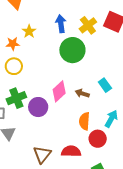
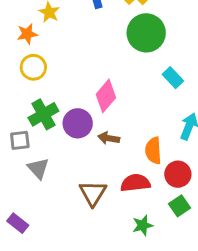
green circle: (72, 50) -> (146, 33), moved
brown arrow: (82, 93) -> (109, 138), moved
orange semicircle: (84, 121) -> (153, 151), moved
red circle: (98, 139) -> (178, 174), moved

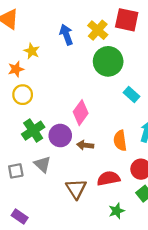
gray square: (20, 140) -> (16, 171), moved
orange semicircle: (153, 151) -> (120, 141), moved
gray triangle: (38, 168) -> (42, 164), moved

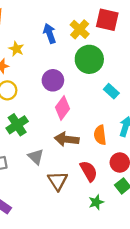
purple circle: (60, 136) -> (53, 80), moved
brown arrow: (85, 145) -> (67, 139), size x1.5
gray triangle: (42, 164) -> (36, 157), moved
red semicircle: (108, 178) -> (89, 171), turned 70

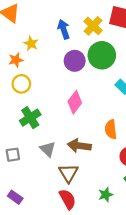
purple circle: (53, 80) -> (75, 61), moved
brown arrow: (67, 139) -> (79, 146), moved
red semicircle: (89, 171) -> (67, 199), moved

